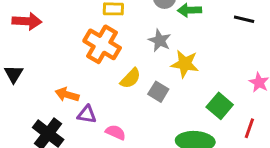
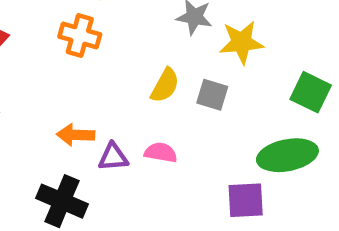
orange cross: (102, 44) -> (80, 35), moved, size x0.7
pink semicircle: (116, 132) -> (161, 153), moved

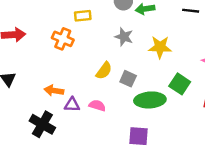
yellow star: (242, 42) -> (160, 47), moved
green ellipse: (287, 155) -> (150, 100), moved

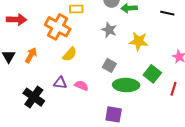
orange cross: (63, 39) -> (58, 27), size x1.4
yellow semicircle: (104, 71) -> (70, 54), moved
orange arrow: (54, 91) -> (31, 55), moved, turned 105

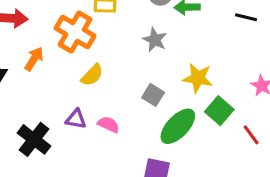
yellow star: (139, 41) -> (198, 78), moved
orange arrow: (31, 55) -> (34, 59), moved
green ellipse: (126, 85) -> (178, 126), turned -50
red line: (174, 89) -> (251, 135), turned -56

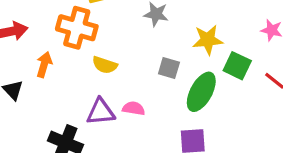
yellow semicircle: (92, 75) -> (105, 65), turned 80
purple triangle: (76, 119) -> (101, 112), size x1.4

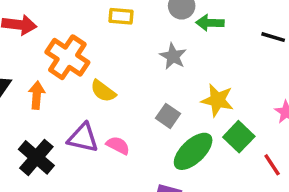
orange cross: (77, 28) -> (67, 57), moved
orange arrow: (44, 65) -> (37, 95), moved, turned -30

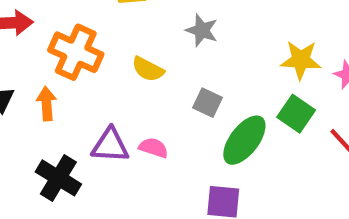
yellow semicircle: (103, 91) -> (148, 69), moved
yellow star: (217, 100) -> (301, 60), moved

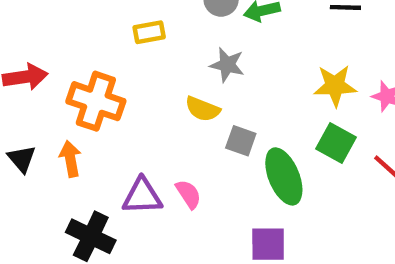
yellow semicircle: (148, 69) -> (203, 109), moved
green ellipse: (244, 140) -> (284, 176), turned -54
pink semicircle: (154, 148) -> (188, 194), turned 44

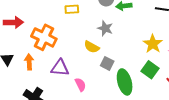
yellow star: (335, 86) -> (153, 44), turned 30
purple triangle: (142, 196) -> (60, 68), moved

